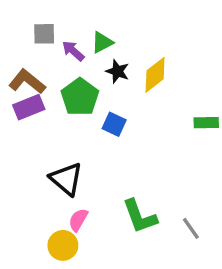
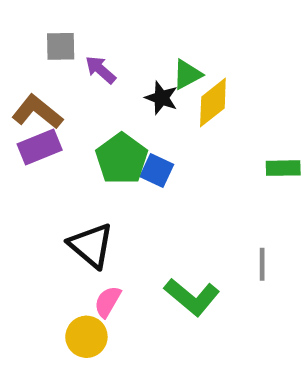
green triangle: (102, 42) -> (187, 74), moved
green pentagon: (80, 97) -> (122, 159), moved
green L-shape: (140, 216) -> (192, 297), turned -30
gray line: (191, 228) -> (262, 264), moved, turned 35

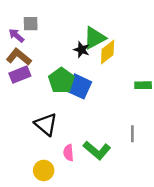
purple arrow: (101, 70) -> (16, 35), moved
green triangle: (187, 74) -> (95, 38), size x1.5
blue square: (157, 170) -> (79, 86), size x1.5
pink semicircle: (108, 302) -> (68, 153), moved, turned -35

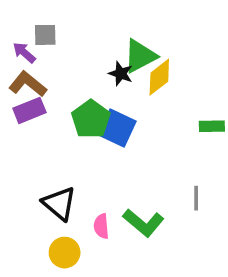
black triangle: (46, 124) -> (59, 203), moved

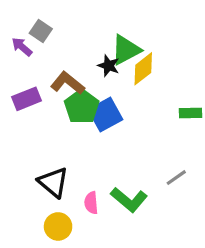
gray square: (45, 35) -> (41, 31), turned 35
brown L-shape: (28, 84) -> (68, 83), moved
blue square: (117, 128) -> (105, 115), turned 36
gray line: (196, 198) -> (176, 178), turned 55

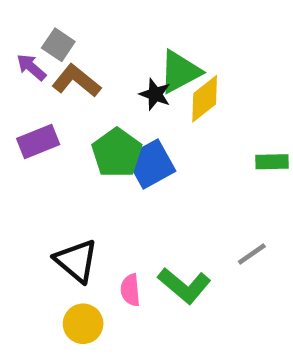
brown L-shape: (68, 83) -> (76, 81), moved

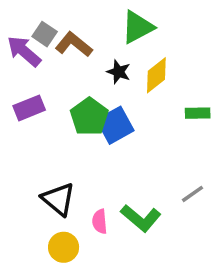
purple arrow: (31, 67) -> (24, 51), size x1.5
green triangle: (180, 72) -> (137, 27), moved
brown L-shape: (76, 81) -> (74, 44), moved
green rectangle: (272, 162) -> (198, 113), moved

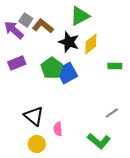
black star: (119, 72) -> (69, 42), size x1.5
green L-shape: (141, 218) -> (99, 141), moved

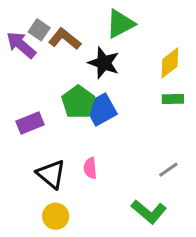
yellow diamond: (91, 44) -> (170, 63), moved
purple rectangle: (17, 63) -> (30, 123), moved
pink semicircle: (58, 129) -> (90, 168), moved

